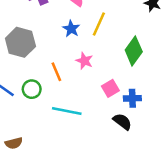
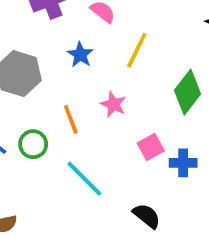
blue star: (71, 29) -> (80, 55), moved
cyan line: (67, 111) -> (84, 179), turned 32
black semicircle: (122, 122) -> (147, 216), moved

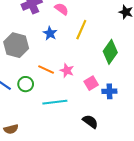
pink star: (113, 104) -> (67, 70), moved
orange line: (71, 119) -> (46, 69), turned -42
cyan line: (84, 179) -> (55, 102), turned -50

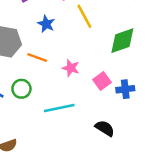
yellow line: (81, 30) -> (84, 16), turned -48
green diamond: (110, 52) -> (122, 41), turned 40
orange line: (46, 69) -> (37, 58), moved

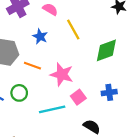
pink star: (71, 68) -> (62, 74), size x1.5
pink square: (102, 81) -> (78, 97), moved

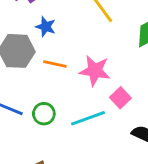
blue star: (40, 36) -> (46, 27), moved
green circle: (19, 93) -> (44, 114), moved

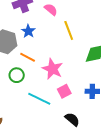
green circle: (44, 114) -> (17, 75), moved
cyan line: (88, 118) -> (39, 99), turned 30

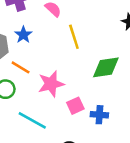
pink star: (52, 69) -> (51, 84), turned 30
pink square: (64, 91) -> (75, 106), moved

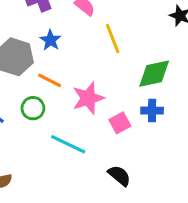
blue cross: (99, 115) -> (152, 111), moved

